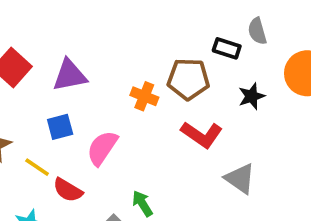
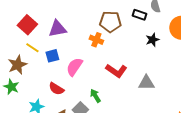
brown pentagon: (188, 79) -> (110, 22), moved
red L-shape: (202, 135) -> (116, 71), moved
yellow line: (37, 167) -> (32, 48), moved
gray triangle: (240, 179) -> (146, 83), turned -36

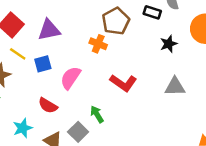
brown pentagon: (110, 22) -> (116, 21), turned -30
gray triangle: (146, 83) -> (175, 87), moved

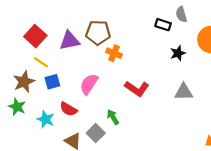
brown pentagon: (116, 21) -> (98, 33), moved, turned 30
blue square: (43, 64) -> (52, 82), moved
cyan star: (23, 128) -> (46, 119), moved, turned -30

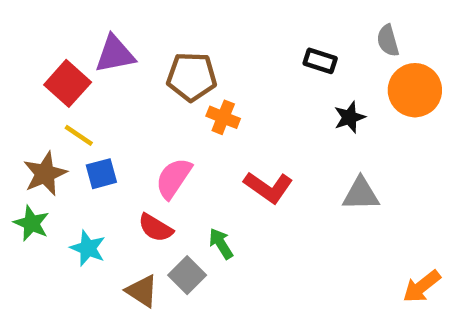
gray semicircle: (181, 14) -> (388, 41), moved
purple triangle: (70, 41) -> (115, 54), moved
red semicircle: (68, 109) -> (156, 228), moved

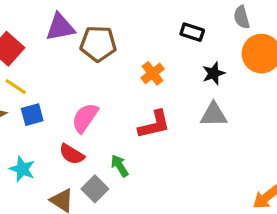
purple triangle: (115, 54) -> (60, 27), moved
orange cross: (223, 117) -> (153, 73), moved, turned 30
red L-shape: (268, 187) -> (154, 125), turned -48
gray triangle: (361, 194) -> (214, 115), moved

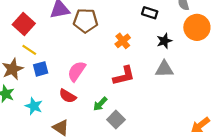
green arrow: (120, 166) -> (100, 104), turned -104
gray square: (95, 189) -> (116, 120), moved

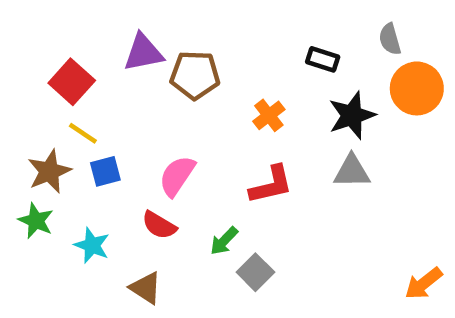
black star: (164, 41) -> (352, 115), size x1.5

